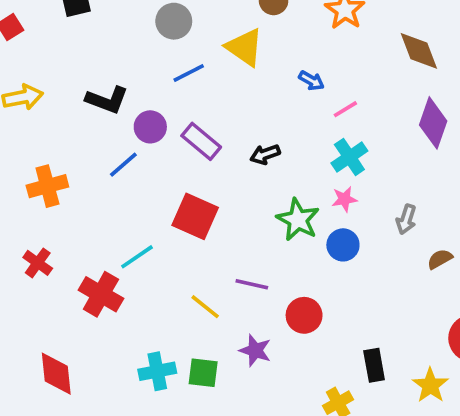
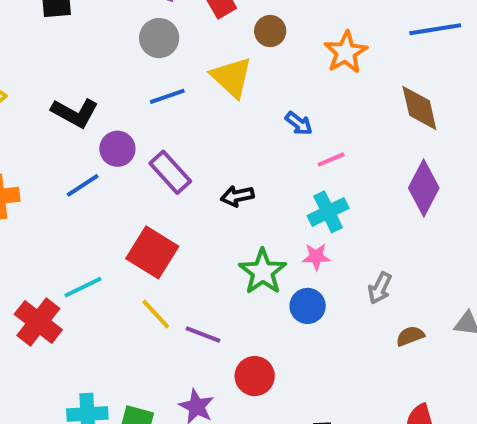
yellow line: (205, 307) -> (156, 314), moved

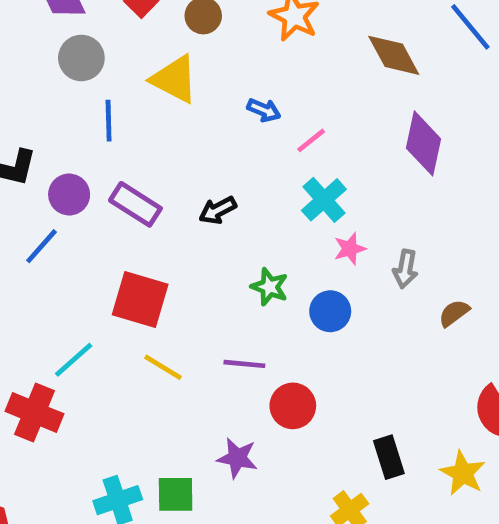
blue line: (167, 96) -> (109, 121), turned -57
pink star: (316, 257) -> (350, 249), moved
green star: (263, 272) -> (269, 287), size x0.7
purple line: (203, 334) -> (244, 364), moved

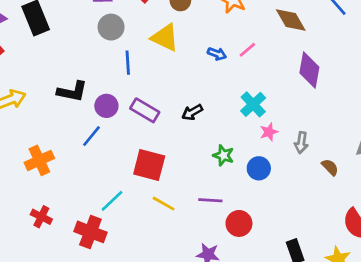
pink line: (311, 140) -> (247, 50), moved
brown semicircle: (454, 313) -> (330, 167), turned 84

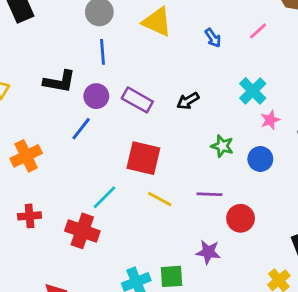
pink line: (247, 50) -> (258, 31), moved
blue arrow: (217, 54) -> (213, 38), turned 36
blue line: (128, 63) -> (103, 52), moved
red cross: (41, 217) -> (30, 216), turned -30

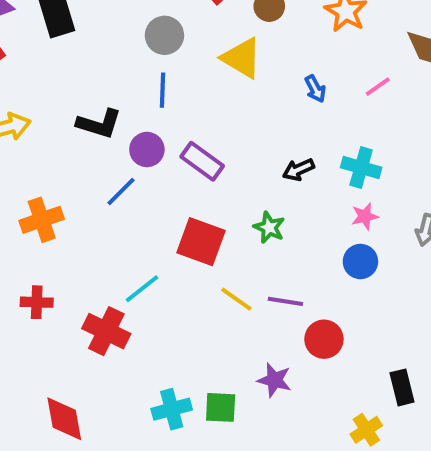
cyan cross: (253, 91) -> (361, 167), turned -36
black arrow: (188, 101) -> (298, 170), moved
pink star: (270, 120) -> (365, 216), moved
green star: (222, 146) -> (269, 228), moved
yellow line: (160, 199) -> (236, 299), moved

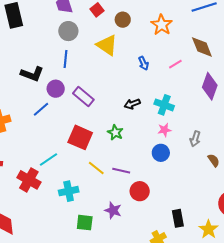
cyan cross: (172, 409) -> (69, 191), moved

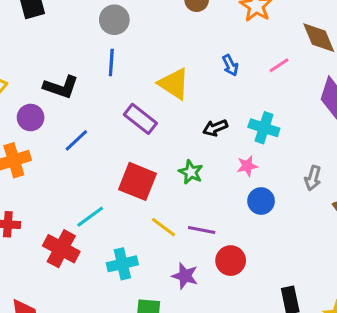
yellow triangle: (107, 45) -> (174, 84), moved
purple circle: (56, 89) -> (31, 118), moved
pink star: (164, 130) -> (247, 166), moved
purple star: (113, 210) -> (185, 276), moved

